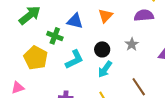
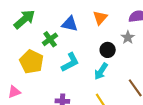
green cross: (55, 36) -> (50, 39), turned 35
gray star: (132, 44) -> (128, 37), moved
black circle: (102, 49) -> (108, 50), moved

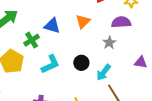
black circle: (108, 50) -> (81, 63), moved
cyan arrow: (101, 71) -> (104, 72), moved

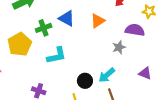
black circle: (81, 63) -> (85, 81), moved

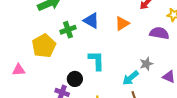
gray star: (119, 47) -> (146, 64), moved
cyan L-shape: (57, 56) -> (96, 61), moved, turned -80
black circle: (85, 81) -> (75, 79), moved

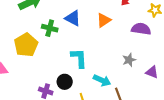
green cross: (68, 30) -> (50, 28), turned 35
cyan arrow: (130, 78) -> (102, 80), moved, turned -114
black circle: (75, 79) -> (65, 82), moved

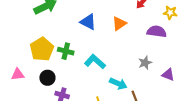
green cross: (50, 28) -> (66, 51), moved
cyan L-shape: (79, 58) -> (95, 62), turned -45
black circle: (65, 82) -> (47, 78), moved

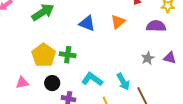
cyan L-shape: (95, 62) -> (92, 79), moved
purple triangle: (168, 75) -> (170, 58), moved
cyan arrow: (118, 84) -> (123, 82), turned 42

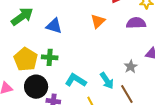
blue triangle: (87, 23) -> (54, 26), moved
gray star: (148, 58) -> (131, 67), moved
black circle: (52, 83) -> (36, 87), size x1.5

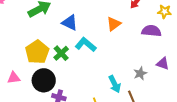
green cross: (50, 57) -> (61, 53), turned 35
cyan L-shape: (76, 80) -> (86, 44), moved

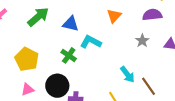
yellow pentagon: (37, 52) -> (27, 59), moved
gray star: (140, 73) -> (142, 41), moved

